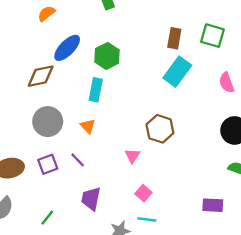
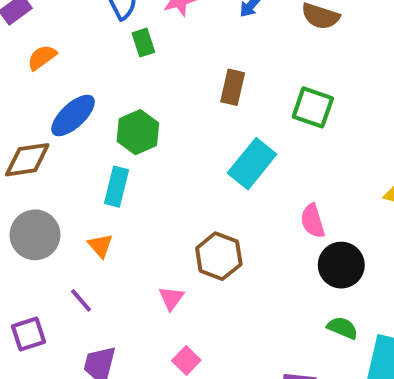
brown rectangle: (174, 38) -> (233, 87), moved
pink semicircle: (227, 83) -> (313, 221), moved
purple square: (48, 164) -> (29, 334), moved

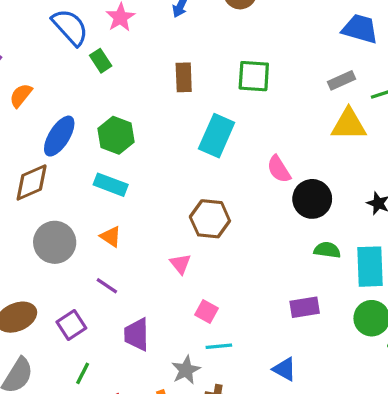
cyan rectangle: (116, 187) -> (111, 185), turned -68

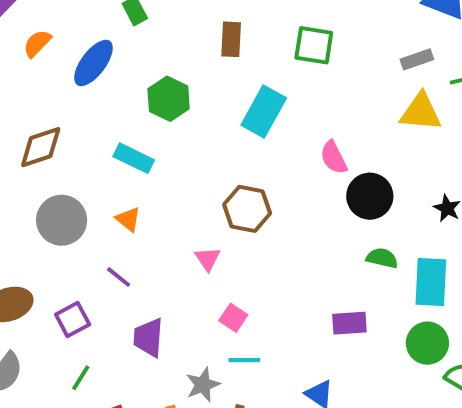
green hexagon: (116, 135) -> (169, 99), moved
blue ellipse: (59, 136) -> (93, 63), moved

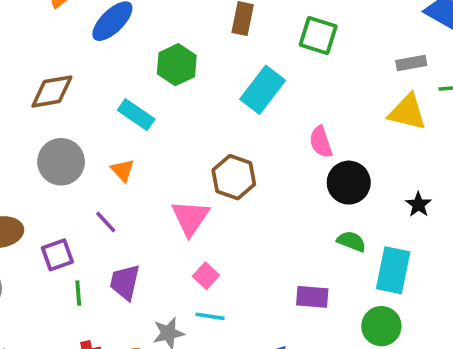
pink triangle: (208, 259) -> (190, 218), size x1.6
green line: (81, 378) -> (78, 293), moved, turned -45

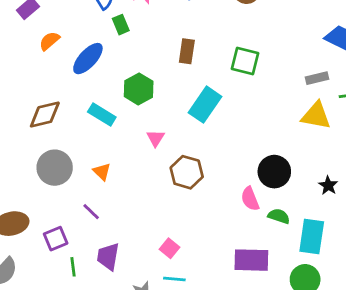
cyan rectangle: (136, 115) -> (102, 115), moved
pink semicircle: (321, 142) -> (250, 199), moved
pink triangle: (190, 218) -> (156, 138), moved, size x0.6
purple rectangle: (312, 297) -> (251, 260), size x1.4

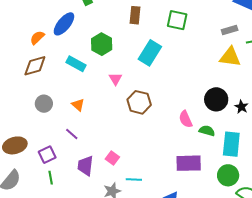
orange semicircle: (49, 41) -> (37, 38), moved
gray circle: (55, 168) -> (44, 104), size x0.7
black circle: (274, 172) -> (216, 99), moved
pink square: (170, 248) -> (112, 158), moved
green line: (73, 267) -> (51, 178), moved

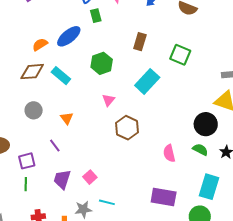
cyan rectangle: (76, 64) -> (61, 76), moved
black circle: (216, 99) -> (206, 124), moved
green semicircle: (207, 131) -> (200, 150), moved

